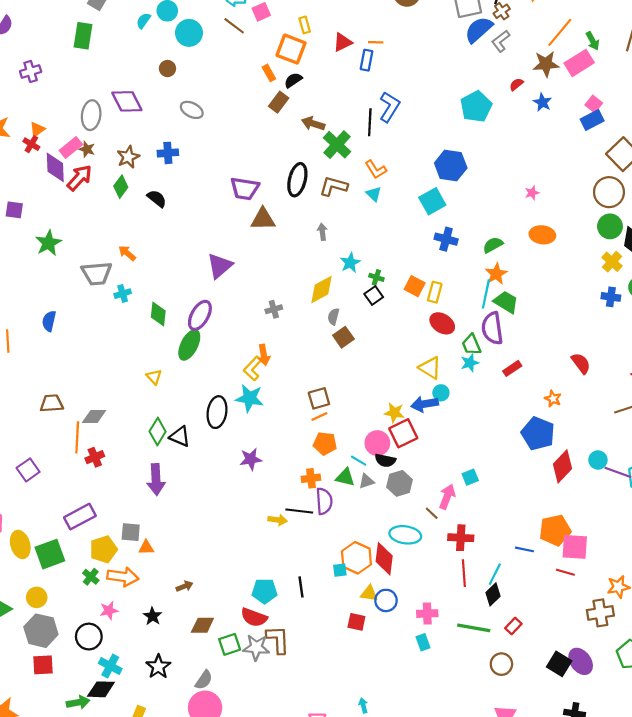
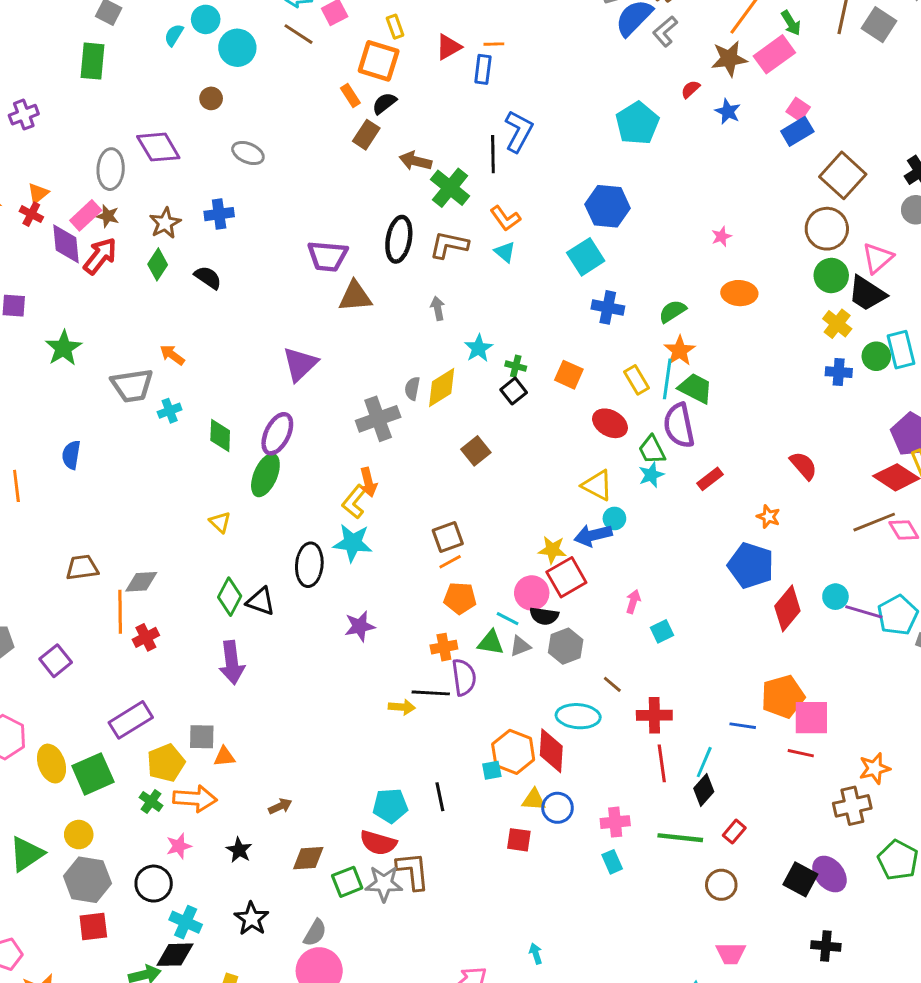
yellow rectangle: (435, 292) -> (636, 380), moved, turned -42
gray cross: (274, 309) -> (378, 419), size x1.8
gray semicircle: (333, 317) -> (412, 388), moved
pink arrow: (447, 497) -> (633, 601), moved, size x0.7

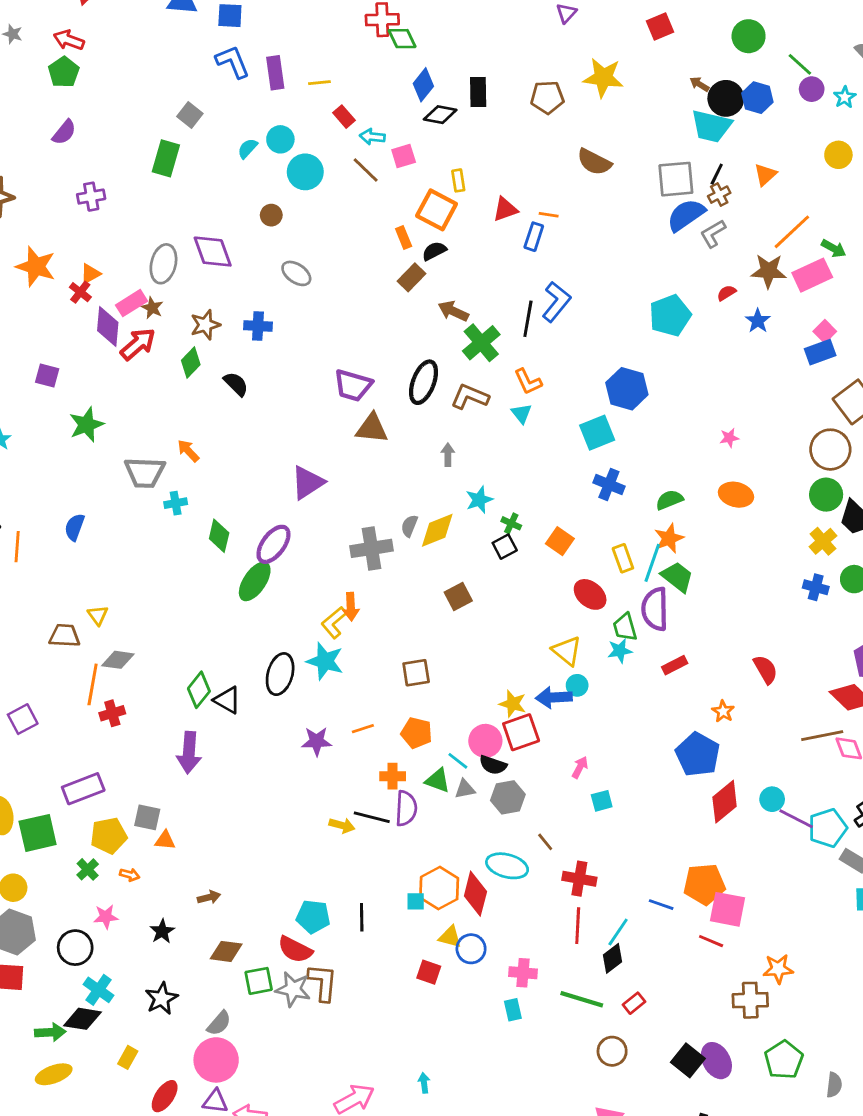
green arrow: (791, 23) -> (834, 248), turned -40
yellow triangle: (220, 522) -> (98, 615), moved
orange line: (450, 562) -> (363, 729), moved
orange arrow: (195, 799) -> (130, 875), size x0.5

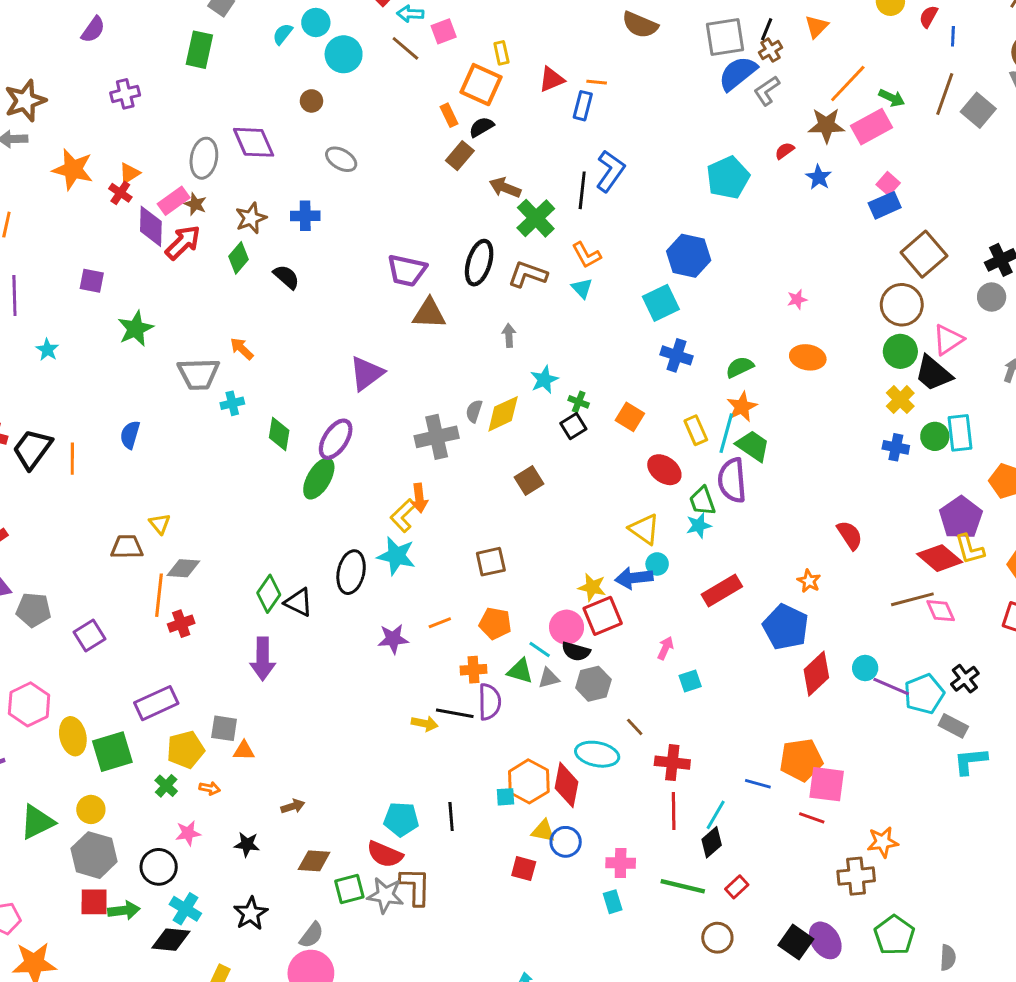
red rectangle: (675, 665) -> (722, 590), moved, size x1.5
black star: (162, 931) -> (247, 844), turned -30
green arrow: (50, 1032) -> (124, 910), moved

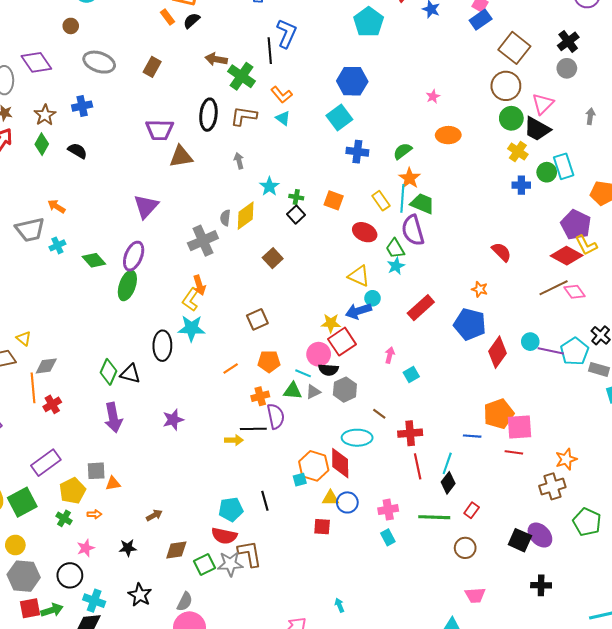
brown rectangle: (460, 156) -> (152, 67), moved
gray ellipse: (341, 159) -> (99, 62), size x1.4
green diamond: (279, 434) -> (94, 260), turned -40
purple star: (393, 639) -> (173, 420), moved

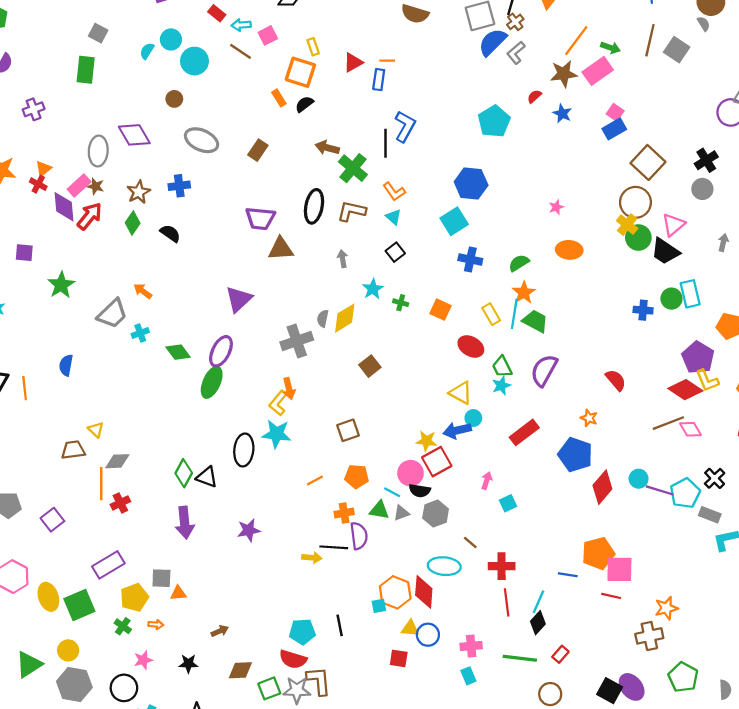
yellow cross: (518, 152) -> (627, 225), moved
black square: (296, 215) -> (395, 252), moved
gray trapezoid: (30, 230) -> (112, 314), turned -36
purple semicircle: (413, 230) -> (544, 370), moved, turned 40

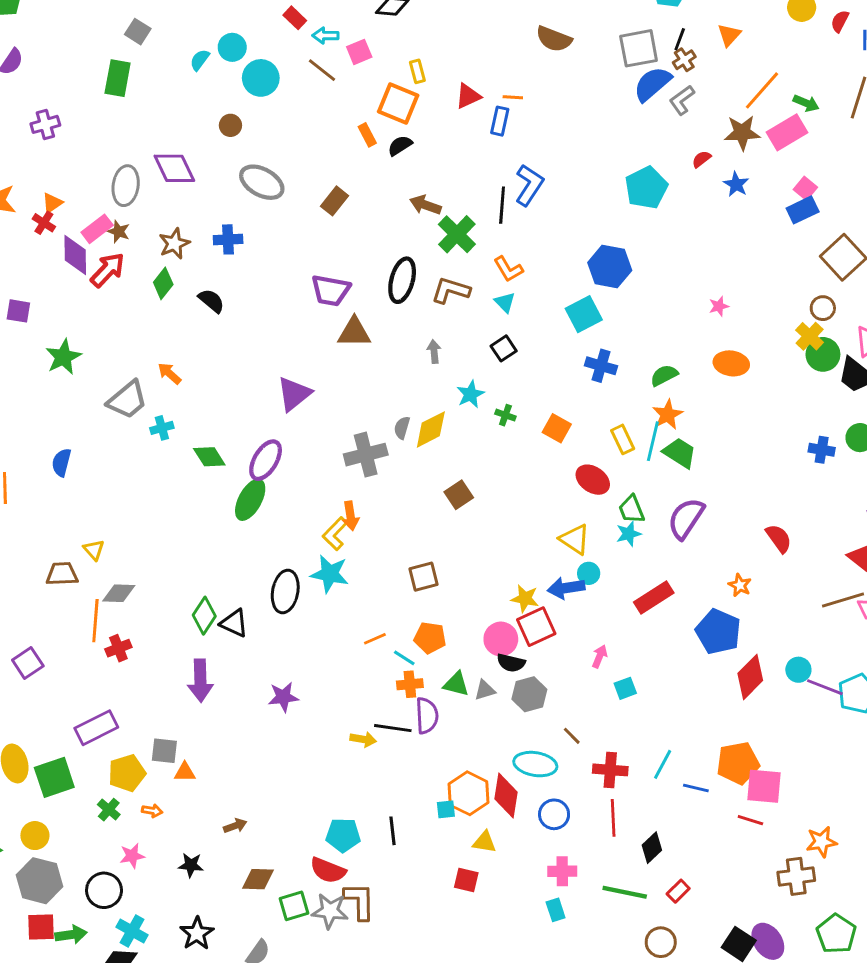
brown circle: (635, 202) -> (823, 308), size x0.6
cyan line: (392, 492) -> (404, 658), moved
cyan line: (539, 602) -> (663, 764), moved
blue circle: (428, 635) -> (554, 814), moved

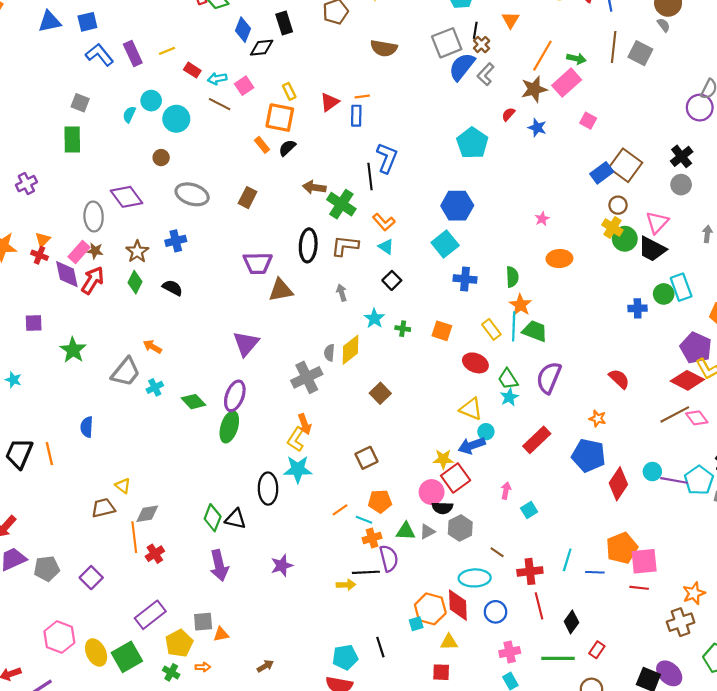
blue rectangle: (803, 210) -> (602, 173), moved
green semicircle: (664, 375) -> (512, 277), turned 126

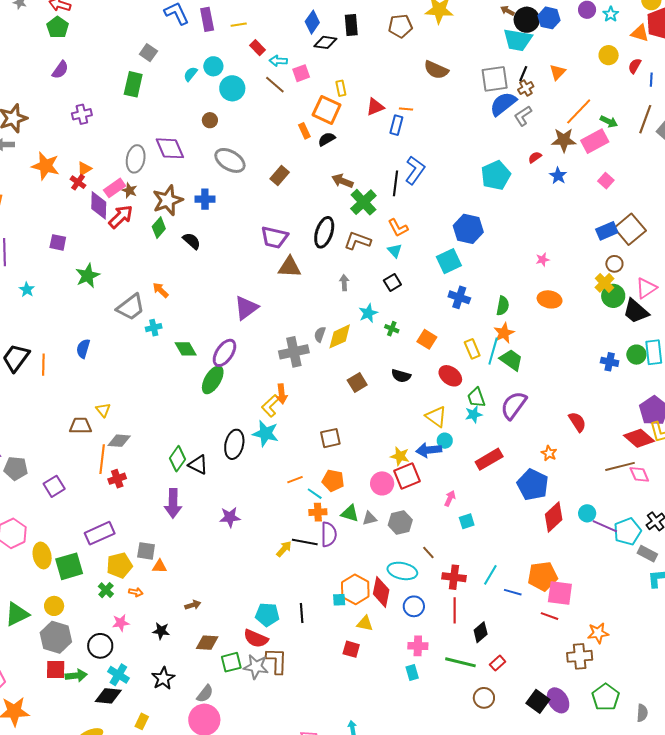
brown star: (137, 252) -> (168, 200), size x1.4
black semicircle: (442, 508) -> (401, 376), moved
yellow arrow: (346, 585) -> (284, 549), turned -60

